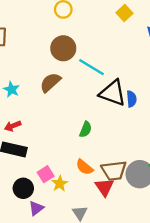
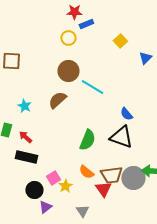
black triangle: (113, 93) -> (121, 137), moved
blue semicircle: (132, 99) -> (126, 114), turned 144
red arrow: (13, 126) -> (25, 137), turned 64
green semicircle: (86, 129) -> (87, 140), size x1.5

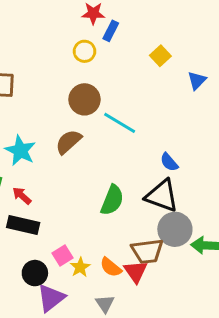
blue rectangle: (86, 24) -> (111, 31), turned -40
cyan star: (24, 106) -> (20, 151), size x1.5
orange semicircle: (86, 172) -> (111, 267), moved
gray circle: (133, 178) -> (175, 229), moved
purple triangle: (45, 207) -> (51, 298), size x1.5

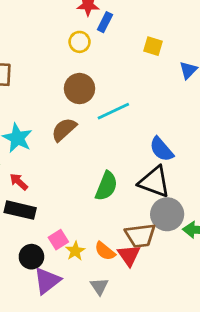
yellow square: (160, 56) -> (153, 46), turned -30
cyan line: (120, 123) -> (113, 111), turned -56
blue semicircle: (169, 162) -> (161, 149), size x1.4

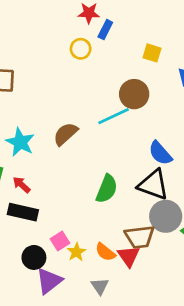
brown circle: (80, 89) -> (134, 94), moved

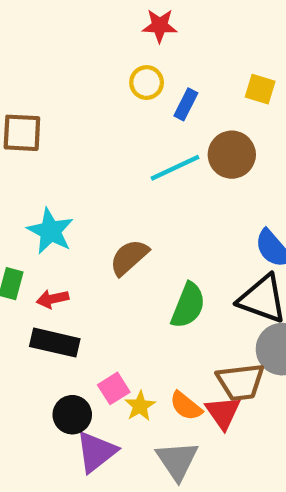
blue rectangle: (105, 30) -> (186, 104), moved
cyan line: (114, 116) -> (175, 168), moved
brown semicircle: (65, 134) -> (129, 257), moved
red arrow: (22, 185) -> (53, 299), turned -54
gray triangle: (100, 286) -> (177, 461), size x1.5

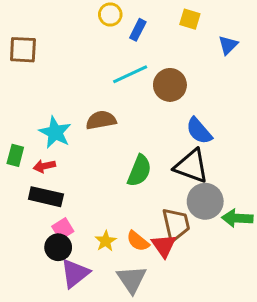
brown circle: (232, 155) -> (170, 85), moved
cyan star: (50, 231) -> (55, 132), moved
brown semicircle: (129, 257) -> (101, 120), moved, turned 32
brown trapezoid: (241, 382) -> (176, 224), turned -96
pink square: (114, 388) -> (63, 229), moved

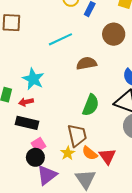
cyan line: (130, 74) -> (60, 39), moved
brown circle: (170, 85) -> (114, 34), moved
brown semicircle: (101, 120) -> (87, 63), moved
brown trapezoid: (176, 224) -> (77, 135), moved

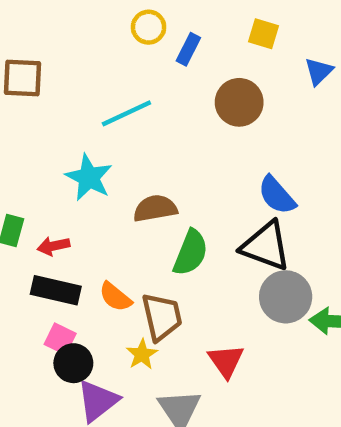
brown semicircle: (87, 63) -> (155, 208), moved
cyan star: (33, 79) -> (89, 177), moved
pink square: (39, 145) -> (60, 339), moved, turned -32
orange semicircle: (90, 153) -> (115, 297), moved

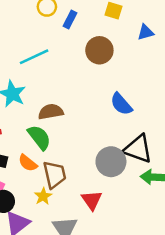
blue triangle: (319, 71) -> (146, 32), turned 30
black triangle: (266, 246) -> (138, 149), moved
green semicircle: (191, 253) -> (39, 137), moved, turned -60
gray circle: (286, 297) -> (111, 162), moved

